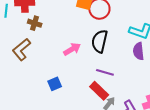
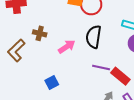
brown cross: (35, 23) -> (40, 33), moved
red rectangle: (99, 91) -> (120, 76), moved

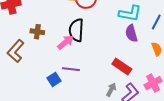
black semicircle: (94, 37) -> (76, 30), moved
purple line: (101, 68) -> (71, 69), moved

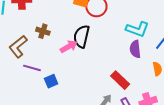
purple line: (71, 69) -> (32, 68), moved

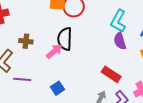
cyan L-shape: (137, 29) -> (118, 21), turned 110
blue square: (51, 81) -> (58, 88), moved

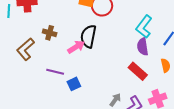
red rectangle: (111, 74) -> (138, 71), moved
purple line: (22, 79) -> (55, 72), moved

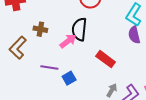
red rectangle: (138, 71) -> (106, 59), moved

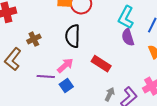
brown cross: (40, 29) -> (34, 39), turned -32
pink arrow: (68, 41) -> (65, 65), moved

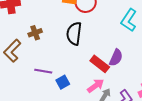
purple semicircle: (128, 37) -> (116, 58), moved, turned -144
pink arrow: (65, 65) -> (96, 86), moved

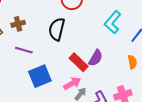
purple line: (43, 71) -> (24, 50), moved
blue square: (63, 82) -> (40, 76), size x1.6

